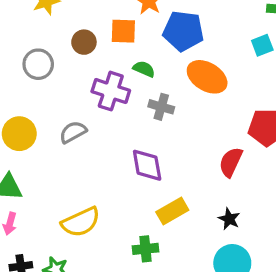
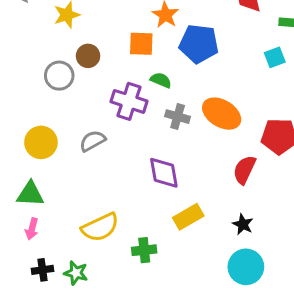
brown circle: (84, 42) -> (88, 56), moved
orange ellipse: (207, 77) -> (222, 114), moved
green cross: (146, 249) -> (144, 250), moved

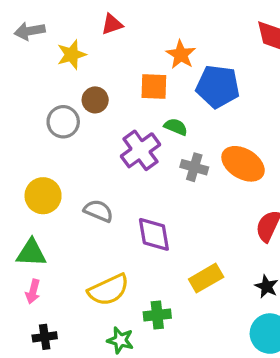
purple cross: (129, 101) -> (140, 150), turned 36
gray semicircle: (93, 141) -> (98, 211), moved, turned 52
purple diamond: (164, 173) -> (154, 234), moved
green star: (76, 273) -> (120, 340), moved

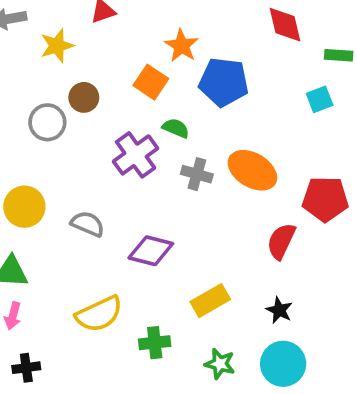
orange square: (154, 86) -> (151, 82), turned 32
purple diamond: (154, 234) -> (151, 251), turned -66
green star: (120, 340) -> (220, 364), moved

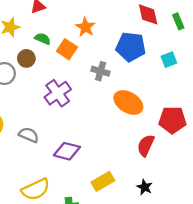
green rectangle: (339, 55) -> (178, 21), moved, turned 63
blue pentagon: (224, 82) -> (131, 47), moved
green semicircle: (176, 128) -> (43, 39), moved
gray cross: (197, 174) -> (101, 71), moved

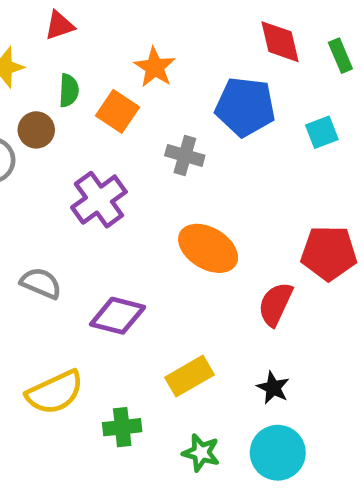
green semicircle: (43, 39) -> (69, 90), turned 70
orange ellipse: (128, 102) -> (208, 248), moved

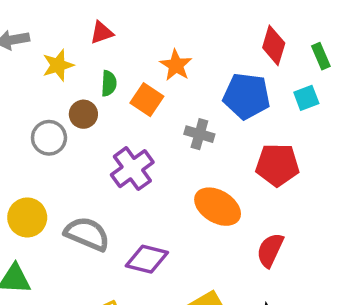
red diamond: (280, 42) -> (274, 45), turned 30
cyan square: (322, 132) -> (306, 98), moved
red pentagon: (329, 253) -> (277, 165), moved
gray semicircle: (41, 283) -> (87, 234), size x1.4

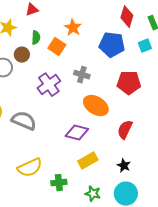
gray cross: (199, 134) -> (82, 75), moved
purple diamond: (147, 259) -> (77, 133), moved

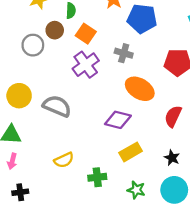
blue pentagon: (112, 45) -> (142, 19), moved
orange square: (57, 47) -> (86, 34), moved
yellow semicircle: (30, 168) -> (64, 160), size x0.7

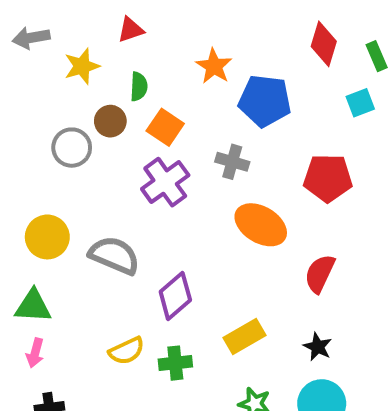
purple diamond: (118, 120) -> (175, 296), moved, turned -55
green cross: (97, 177) -> (175, 363), moved

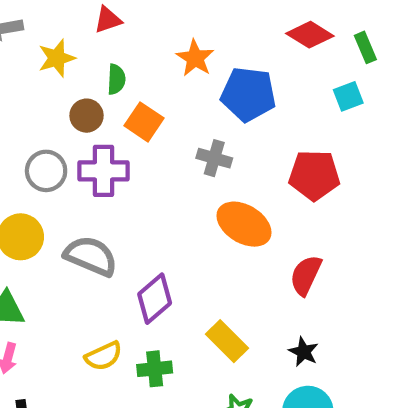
red diamond: (324, 44) -> (310, 35), turned -75
gray circle: (72, 148) -> (46, 171), moved
purple cross: (165, 182) -> (104, 171), moved, turned 36
yellow rectangle: (244, 337) -> (227, 341), turned 75

